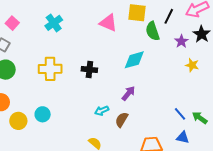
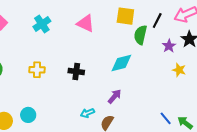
pink triangle: (108, 23) -> (86, 23), moved
green semicircle: (153, 31) -> (140, 35), turned 30
yellow cross: (50, 69) -> (37, 70), size x0.7

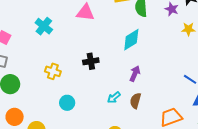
yellow cross: (37, 70) -> (53, 71), turned 35
cyan circle: (28, 115) -> (67, 103), moved

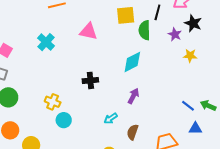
yellow cross: (53, 71) -> (53, 102), moved
brown semicircle: (135, 101) -> (133, 132), moved

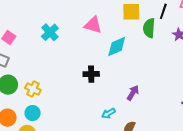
cyan diamond: (132, 62) -> (117, 46), moved
yellow cross: (53, 102) -> (33, 89), moved
cyan circle: (64, 120) -> (33, 113), moved

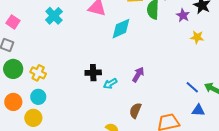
black cross: (91, 74) -> (93, 73), moved
cyan arrow: (109, 113) -> (110, 84), moved

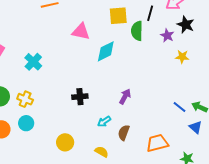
cyan cross: (54, 16) -> (33, 62), moved
cyan arrow: (110, 84) -> (104, 122), moved
blue triangle: (198, 110) -> (196, 127), moved, turned 40
yellow circle: (33, 118) -> (65, 142), moved

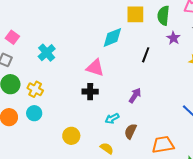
black line: (150, 13) -> (146, 55), moved
green semicircle: (137, 31) -> (163, 16), moved
pink triangle: (81, 32) -> (95, 68), moved
purple star: (167, 35) -> (173, 38), moved
cyan diamond: (106, 51) -> (112, 37), moved

